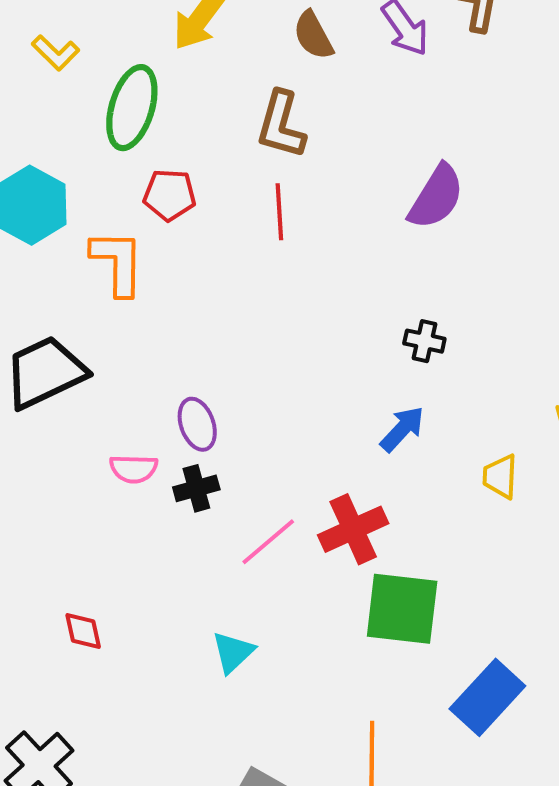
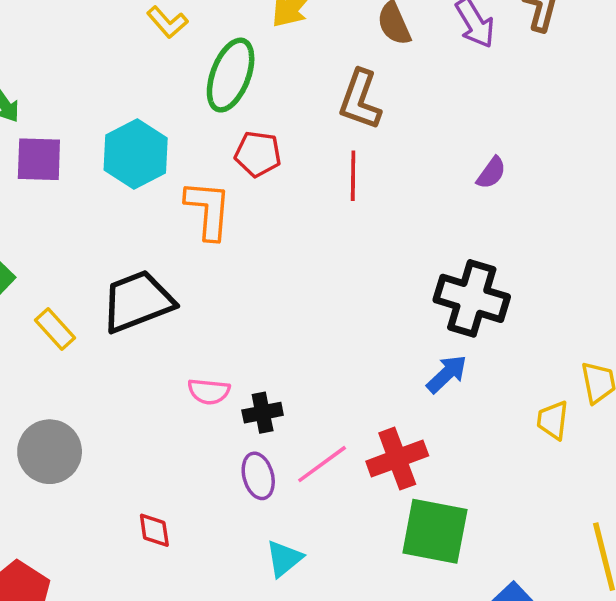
purple semicircle: (436, 197) -> (491, 173), size x0.6
black cross: (424, 341) -> (472, 298), size x2.0
purple ellipse: (197, 424) -> (258, 476), moved
yellow trapezoid: (500, 477) -> (553, 420), moved

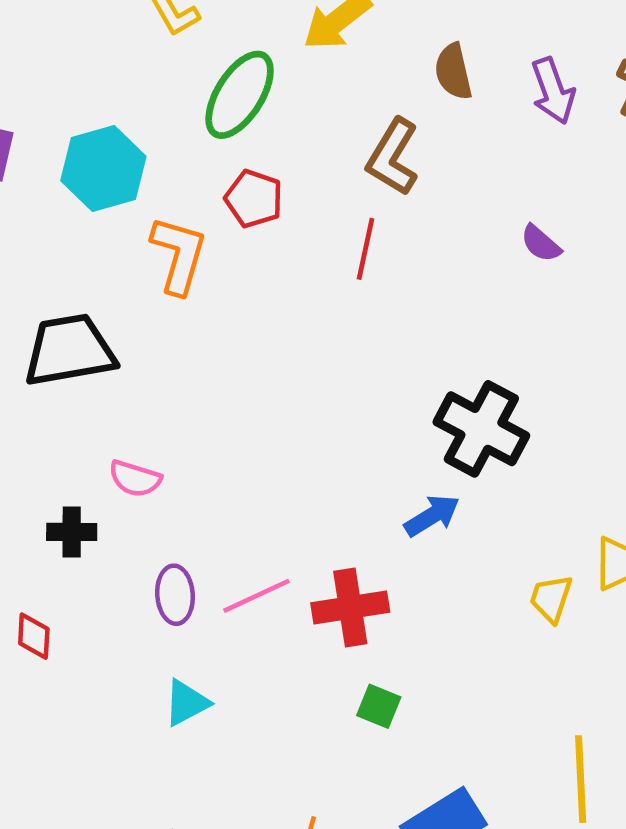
purple semicircle: (491, 173) -> (541, 243), moved, turned 84
black cross: (263, 413) -> (72, 532), moved
green square: (435, 531) -> (379, 706), size x0.5

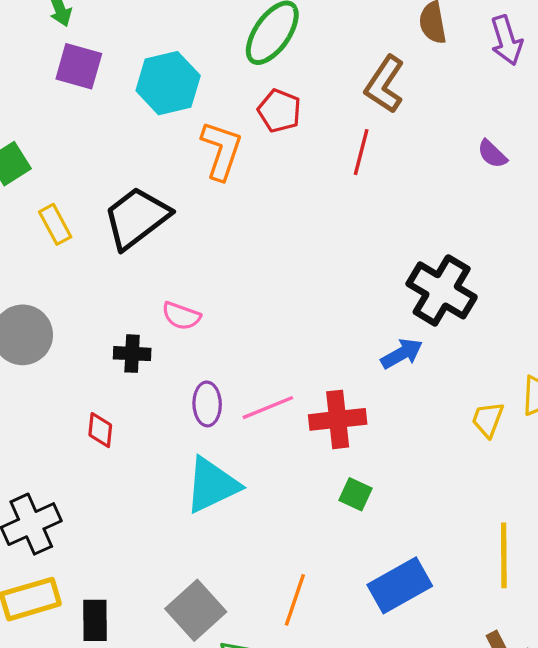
black trapezoid: (69, 350) -> (137, 218), turned -30
cyan triangle: (186, 703) -> (212, 485), size x1.6

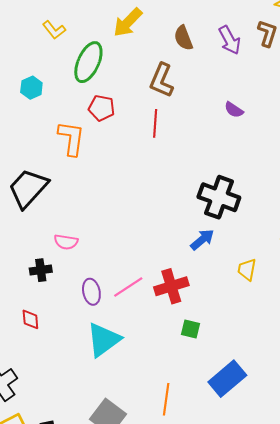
cyan hexagon: (168, 83) -> (31, 88), moved, size x0.6
yellow trapezoid: (488, 420) -> (247, 270), moved

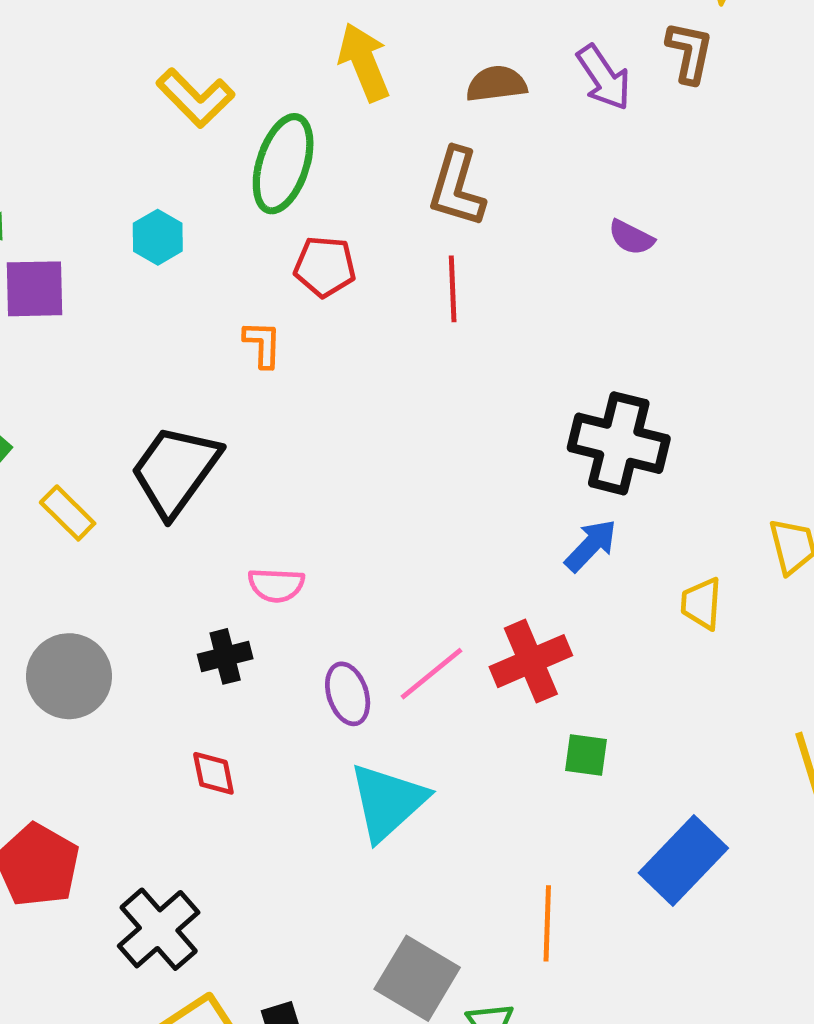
yellow arrow: (128, 22) -> (364, 62), turned 120
yellow L-shape: (54, 30) -> (195, 98), size x1.4
brown semicircle: (183, 38) -> (496, 84), turned 110
orange L-shape: (71, 138) -> (263, 344), size x0.6

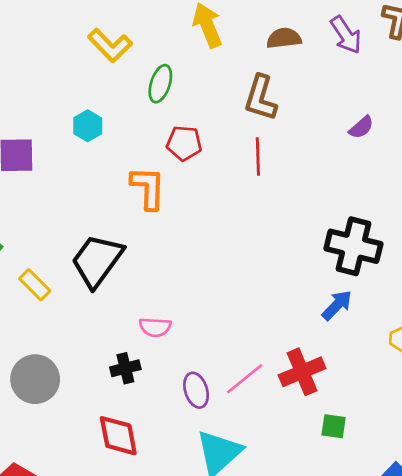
green ellipse: (283, 164) -> (160, 84), size x0.7
purple semicircle: (631, 237) -> (361, 127), turned -68
orange L-shape: (263, 344) -> (148, 188), size x1.6
red diamond: (213, 773) -> (118, 436), size x1.6

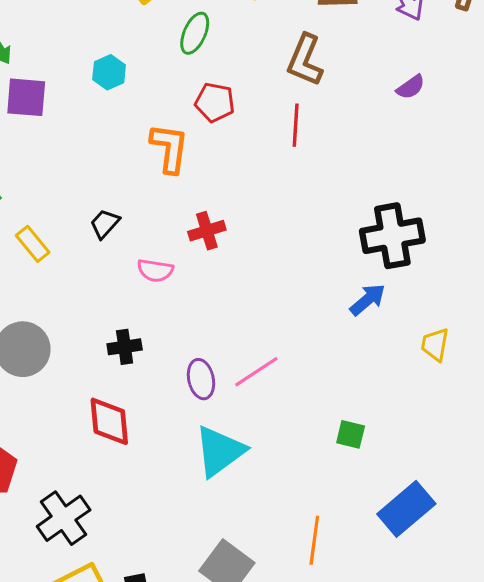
purple semicircle: (361, 127) -> (411, 87), moved
black cross: (353, 246) -> (392, 236), turned -30
black trapezoid: (97, 261) -> (105, 224), size x0.5
pink semicircle: (155, 327) -> (155, 270), moved
red cross: (302, 372) -> (207, 231), moved, size x0.7

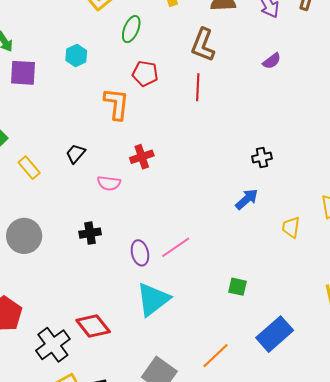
black cross: (392, 236) -> (262, 157), size x0.5
red diamond: (109, 421) -> (93, 326), moved, turned -32
orange line: (314, 540) -> (216, 356), turned 40

